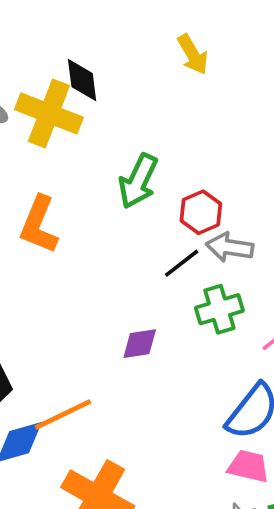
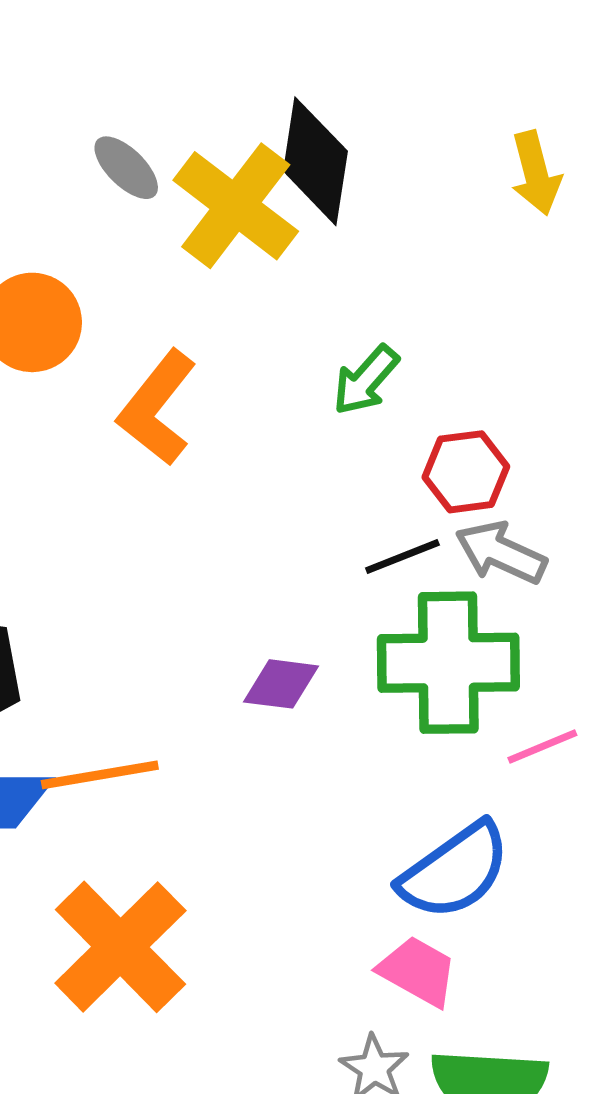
black diamond: (82, 80) -> (315, 161), size x1.4
green arrow: (138, 181) -> (366, 380), size x0.7
green cross: (219, 309) -> (448, 663), size x1.5

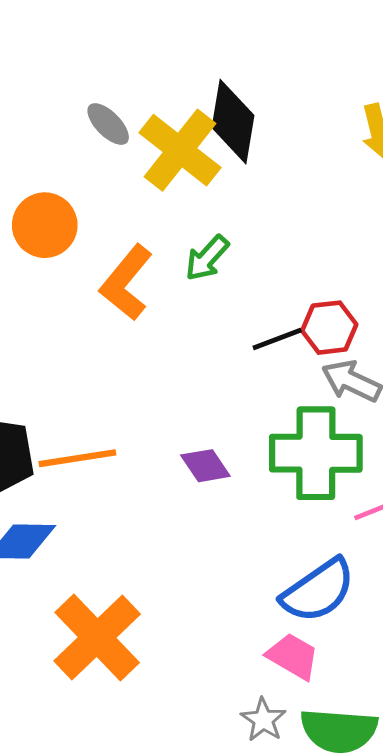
green arrow: (366, 380) -> (207, 258), moved
black line: (402, 557) -> (277, 339), moved
purple diamond: (281, 684) -> (205, 466), turned 48
orange line: (100, 775) -> (77, 458), moved

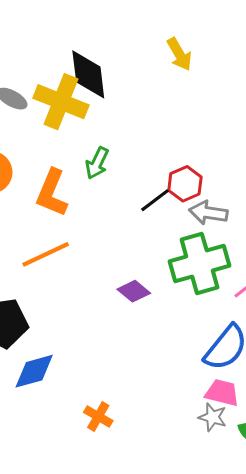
orange line: (77, 458) -> (46, 254), moved
orange cross: (97, 638) -> (98, 417), size x0.5
gray star: (263, 720) -> (213, 417), moved

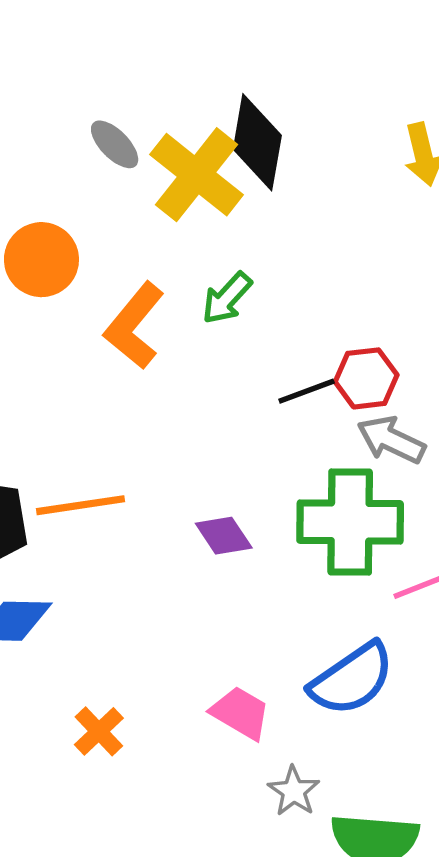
orange line: (46, 254) -> (80, 505), moved
pink trapezoid: (222, 393) -> (240, 713), moved

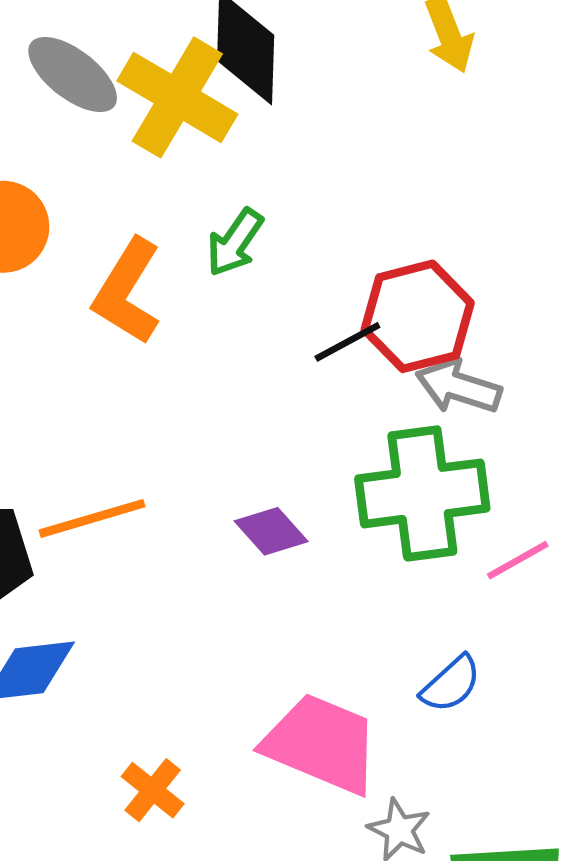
gray ellipse: (115, 144) -> (73, 74), size x1.4
red hexagon: (366, 378) -> (418, 316), size x1.4
blue semicircle: (352, 679) -> (451, 684), size x0.6
pink trapezoid: (240, 713) -> (321, 744), size x1.6

